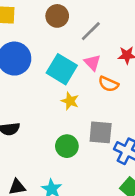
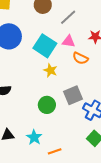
pink triangle: (92, 62) -> (69, 41), turned -40
gray square: (101, 132) -> (73, 95), turned -30

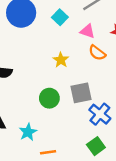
cyan square: (45, 46) -> (60, 17), moved, size x0.6

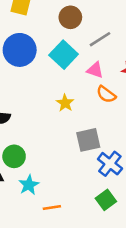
cyan square: (60, 17) -> (64, 55), size x1.5
green circle: (49, 98) -> (14, 156), moved

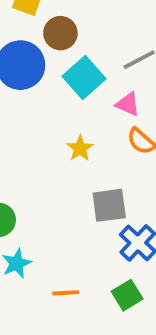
brown circle: (70, 17) -> (60, 33), moved
orange line: (52, 207) -> (66, 293), moved

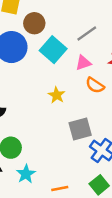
pink triangle: (128, 104) -> (83, 63), turned -35

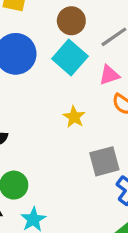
brown circle: (34, 23) -> (71, 21), moved

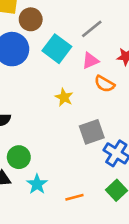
brown circle: (71, 21) -> (31, 19), moved

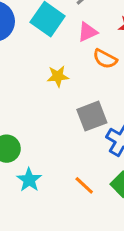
yellow star: (64, 97) -> (58, 76), turned -30
orange line: (74, 197) -> (84, 185), moved, turned 60

